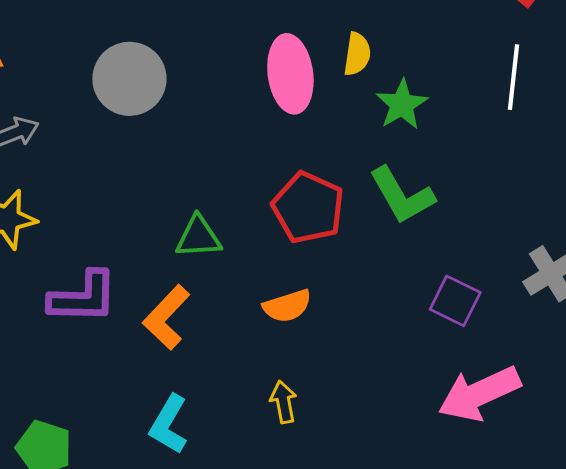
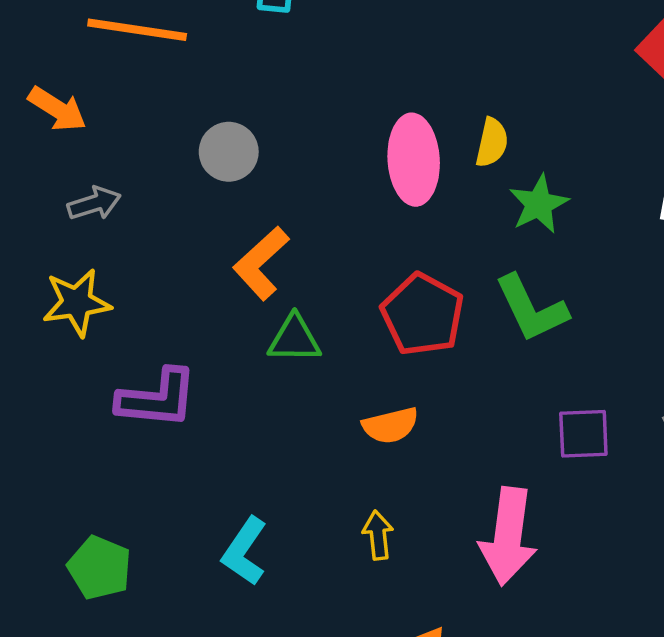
gray circle: (129, 79) -> (229, 152), size x0.7
purple square: (455, 301) -> (583, 434), turned -33
orange L-shape: (166, 317) -> (261, 263), moved
pink arrow: (479, 394) -> (508, 536), moved, turned -62

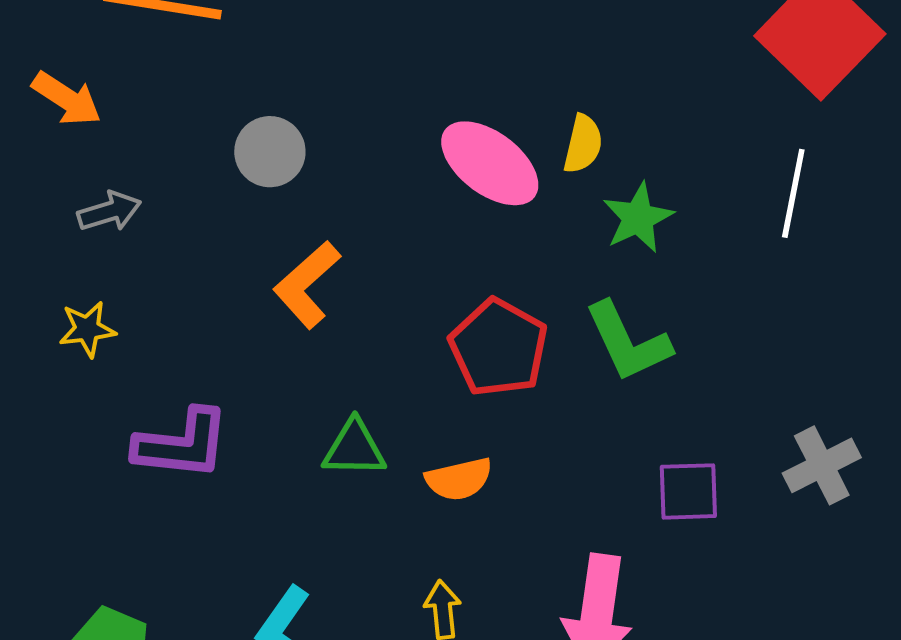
pink ellipse: (414, 160) -> (490, 163), turned -50
yellow star: (77, 303) -> (87, 329), size x0.7
green triangle: (294, 339) -> (354, 448), moved

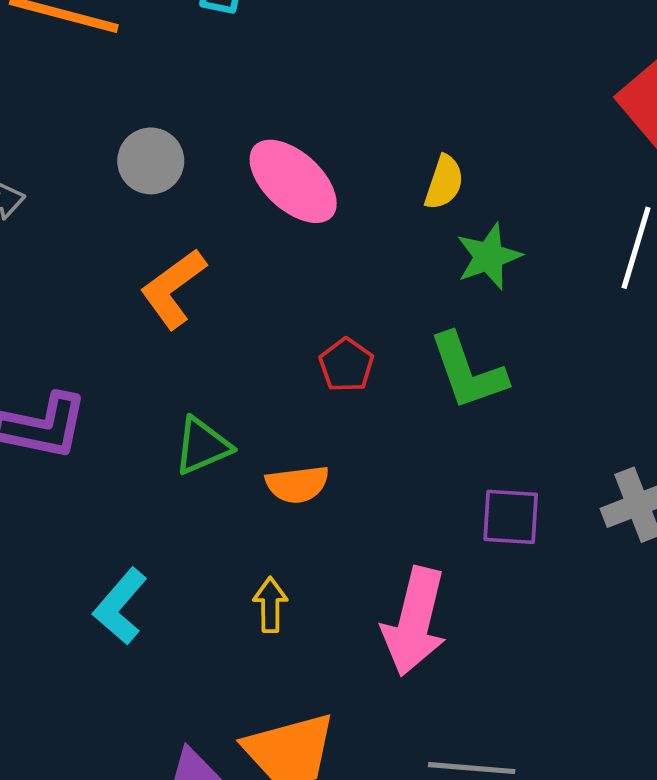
pink ellipse: (490, 163) -> (293, 181), moved
red pentagon: (499, 348) -> (346, 365), size x0.6
green triangle: (354, 448) -> (202, 446), turned -30

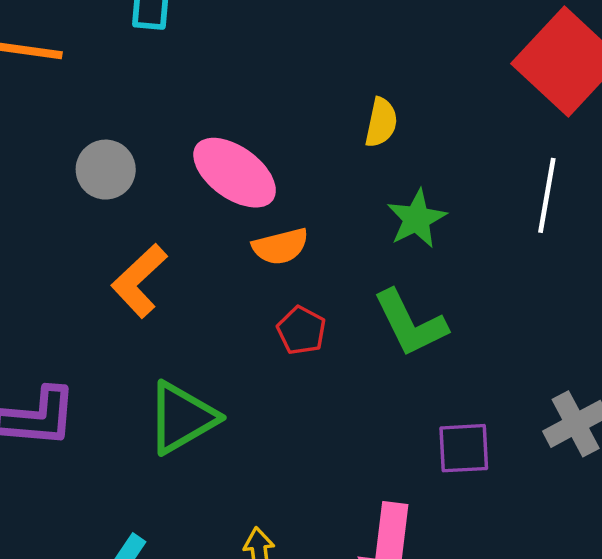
yellow semicircle: (444, 182) -> (381, 122), moved
green triangle: (202, 446) -> (182, 418), size x1.4
orange semicircle: (297, 484) -> (280, 246), moved

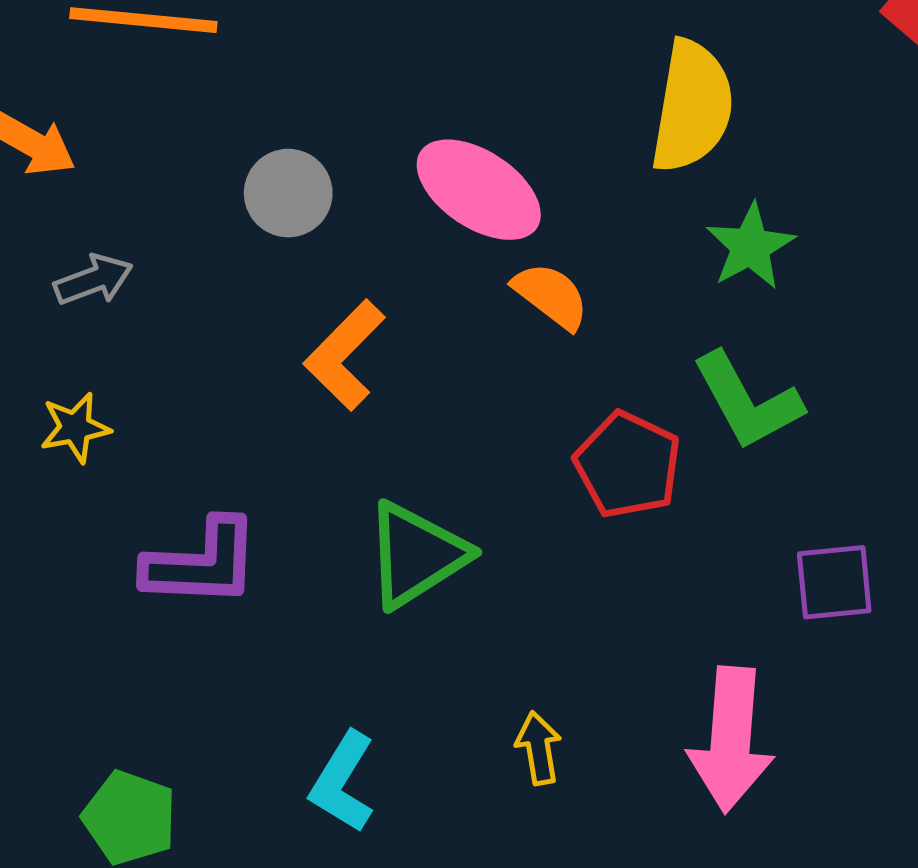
yellow semicircle: (381, 122) -> (692, 106), size x1.8
orange semicircle: (280, 246) -> (551, 296), turned -126
red pentagon: (301, 330) -> (628, 465), moved, size x1.5

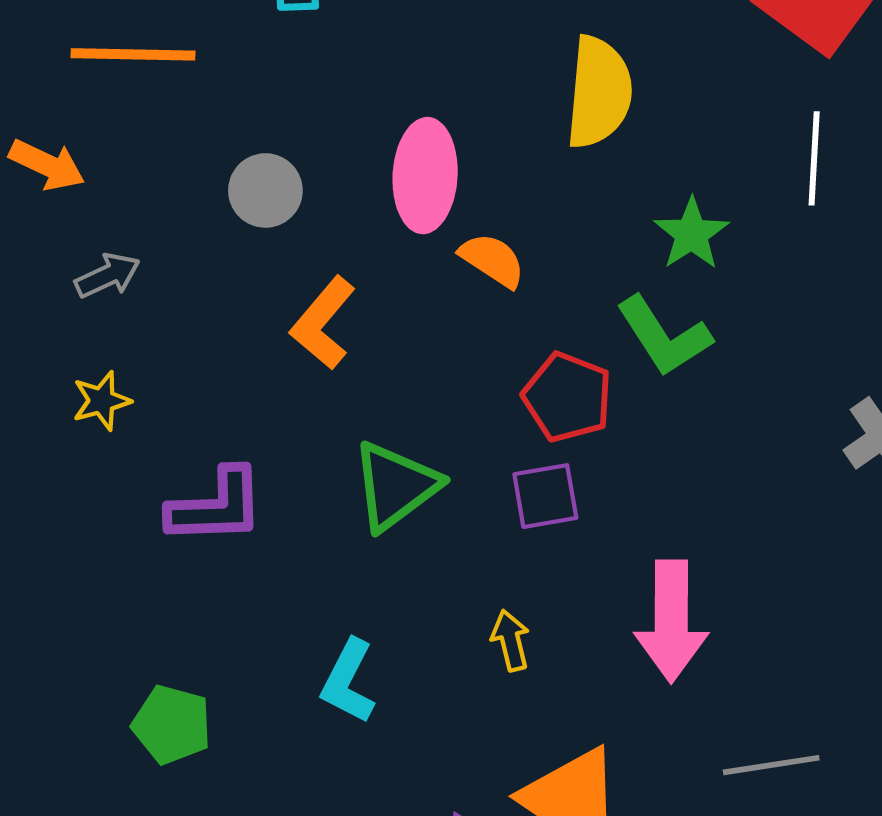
pink ellipse: (479, 190) -> (425, 176), turned 64
green star: (750, 246) -> (691, 234), moved
purple square: (834, 582) -> (545, 496), moved

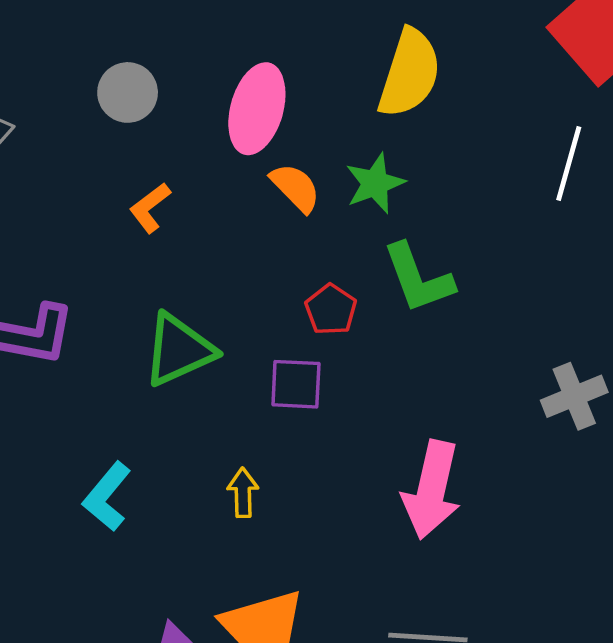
green star: (691, 234) -> (375, 183), moved
orange L-shape: (323, 323) -> (150, 208), size x0.7
red pentagon: (567, 397) -> (331, 310), size x0.7
pink arrow: (671, 621) -> (432, 490), moved

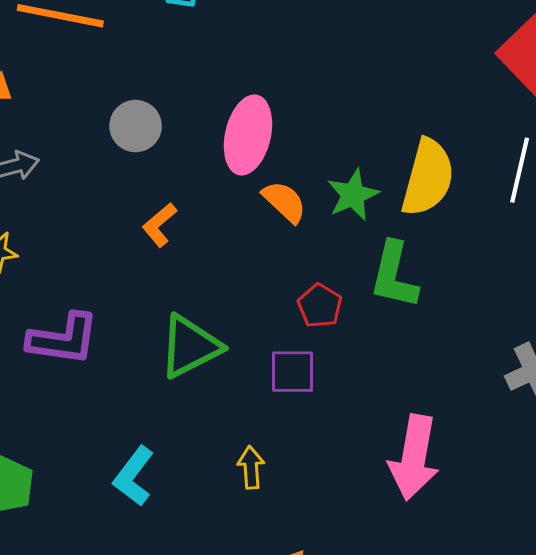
yellow semicircle: (409, 73) -> (428, 177), moved
green L-shape: (418, 278) -> (394, 275), turned 36

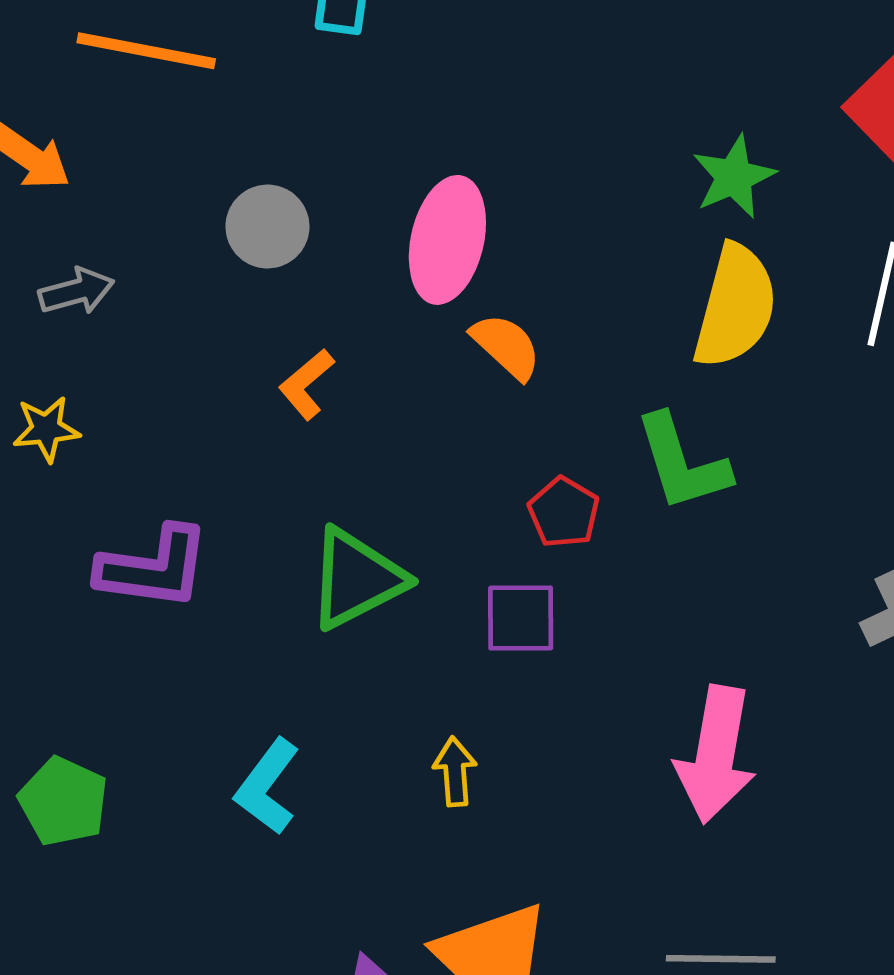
green star: (353, 195) -> (734, 177), moved
green L-shape: (394, 275) -> (682, 463), turned -30

